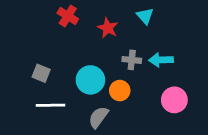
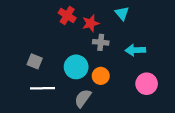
red cross: (68, 16) -> (67, 15), moved
red star: (108, 28) -> (91, 23), turned 30
gray cross: (132, 60) -> (101, 42), moved

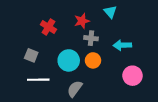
red cross: (67, 15) -> (48, 27), moved
orange circle: (101, 76) -> (93, 60), moved

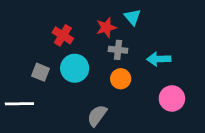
cyan triangle: (110, 12) -> (132, 17), moved
cyan circle: (69, 60) -> (75, 68), moved
white line: (38, 80) -> (19, 104), moved

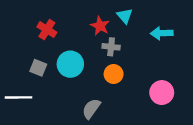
red star: (106, 27) -> (100, 26), turned -30
red cross: (63, 35) -> (47, 30), moved
cyan arrow: (159, 59) -> (162, 33), moved

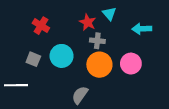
orange circle: (114, 74) -> (99, 65), size x1.5
pink circle: (162, 93) -> (131, 64), moved

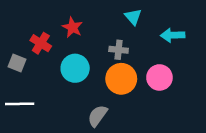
red star: (88, 22) -> (72, 27), moved
red cross: (41, 26) -> (41, 43), moved
gray square: (33, 59) -> (17, 63), moved

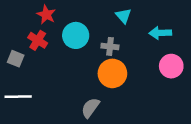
red star: (72, 27) -> (46, 15), moved
cyan circle: (75, 68) -> (76, 35), moved
pink circle: (159, 77) -> (171, 66), moved

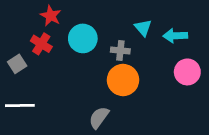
cyan triangle: (123, 16) -> (143, 28), moved
gray square: (16, 59) -> (17, 64), turned 35

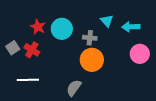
red star: (51, 16) -> (38, 27), moved
red cross: (41, 44) -> (32, 50), moved
white line: (20, 105) -> (28, 80), moved

